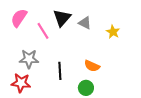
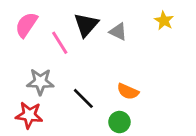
yellow star: (113, 32) -> (164, 21), moved
black line: (60, 71) -> (83, 98), turned -42

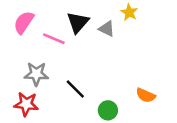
yellow star: (164, 21) -> (129, 12), moved
pink line: (60, 43) -> (54, 39), turned -35
orange semicircle: (128, 91) -> (146, 95), moved

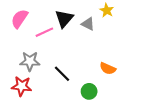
pink line: (54, 39) -> (44, 32), turned -48
orange semicircle: (146, 95) -> (108, 69), moved

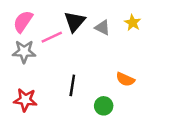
yellow star: (107, 10) -> (133, 23), moved
gray star: (30, 61) -> (24, 52), moved
black line: (62, 74) -> (72, 85), turned 54

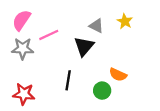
black triangle: (75, 21) -> (84, 46), moved
green circle: (104, 106) -> (102, 91), moved

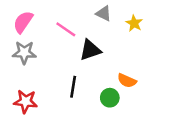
gray triangle: (96, 26) -> (104, 13), moved
pink line: (49, 35) -> (66, 29), moved, turned 60
black triangle: (84, 46) -> (90, 50), turned 30

